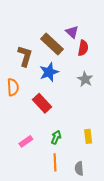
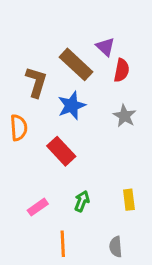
orange line: (55, 162) -> (63, 244), moved

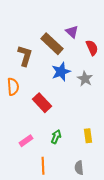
red semicircle: (122, 70) -> (92, 48), moved, turned -35
blue star: (72, 106) -> (61, 72), moved

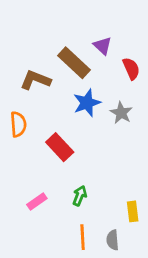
brown L-shape: (25, 56) -> (35, 80), turned -85
yellow rectangle: (88, 136) -> (133, 211), moved
orange line: (43, 166) -> (83, 237), moved

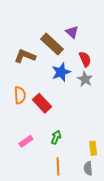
red semicircle: (131, 69) -> (85, 59), moved
orange semicircle: (18, 124) -> (20, 95), moved
gray semicircle: (113, 240) -> (88, 168), moved

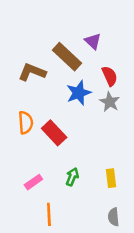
yellow rectangle: (93, 148) -> (111, 178), moved
orange line: (58, 166) -> (49, 214), moved

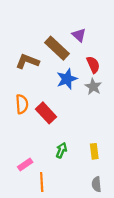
pink rectangle: (33, 182) -> (25, 164), moved

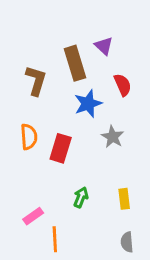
brown rectangle: (57, 48) -> (75, 63), turned 30
brown L-shape: (27, 61) -> (36, 81), turned 85
gray star: (93, 87) -> (113, 137), moved
red rectangle: (46, 113) -> (61, 148), turned 60

